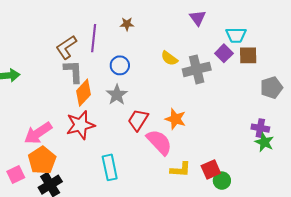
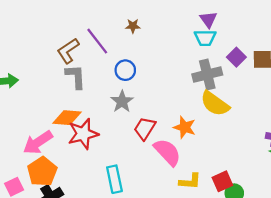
cyan trapezoid: (236, 35) -> (205, 38), moved
purple line: (94, 38) -> (97, 41), turned -44
yellow semicircle: (169, 58) -> (215, 104), moved, size x1.6
orange diamond: (83, 93) -> (67, 118), moved, turned 52

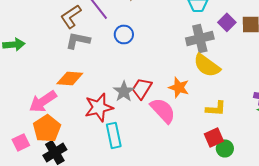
gray L-shape: (76, 77) -> (78, 40), turned -75
gray star: (122, 101) -> (124, 91), moved
red star: (83, 134) -> (99, 107), moved
yellow L-shape: (190, 181) -> (216, 108), moved

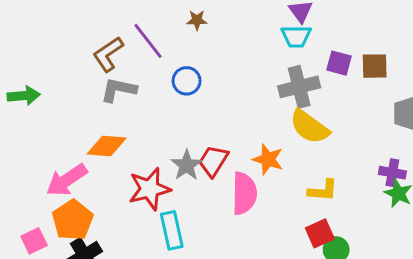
purple square: (227, 22) -> (339, 63), turned -30
pink semicircle: (163, 110) -> (244, 193), turned 44

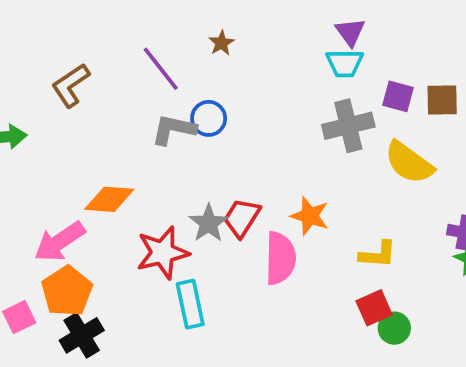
brown star: (197, 20) -> (221, 43), turned -30
brown L-shape: (108, 54) -> (71, 85), moved
gray L-shape: (118, 90) -> (174, 129), moved
yellow semicircle: (309, 127) -> (409, 163), moved

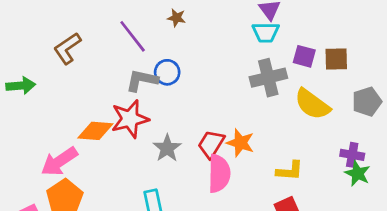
brown star: (221, 43) -> (176, 18), turned -30
red trapezoid: (242, 218) -> (211, 144), moved
red star: (163, 253) -> (130, 119), moved

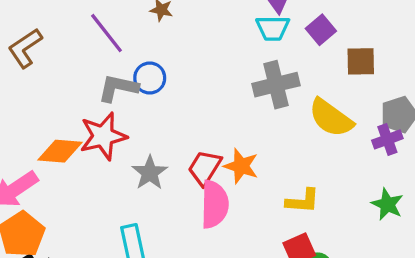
purple square: (304, 56) -> (321, 30), moved, turned 35
purple cross: (352, 155) -> (387, 139), moved, turned -30

